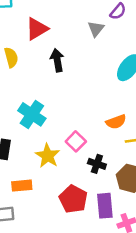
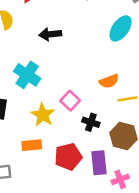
black arrow: (57, 60) -> (50, 34), moved, turned -85
orange rectangle: (22, 186) -> (32, 145), moved
red pentagon: (73, 199) -> (68, 157), turned 30

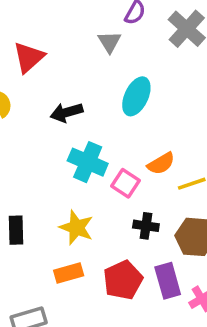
cyan ellipse: (121, 28) -> (136, 96), moved
cyan cross: (27, 75) -> (88, 162), moved
pink square: (70, 101) -> (126, 183), moved

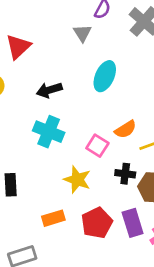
cyan cross: (88, 162) -> (49, 132), moved
black cross: (146, 226) -> (125, 174), moved
yellow star: (76, 228) -> (77, 180), moved

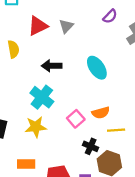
gray triangle: (82, 33) -> (66, 26), moved
cyan ellipse: (105, 76) -> (97, 68), turned -75
yellow star: (77, 180) -> (36, 127), moved, turned 30

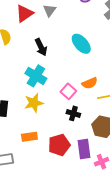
black arrow: (52, 66) -> (41, 47), turned -108
black cross: (91, 146) -> (73, 113), moved

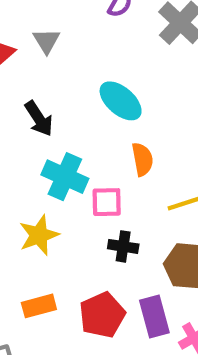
cyan cross: (36, 76) -> (65, 177), moved
orange semicircle: (90, 83) -> (142, 159), moved, turned -70
pink square: (68, 91) -> (107, 202), turned -35

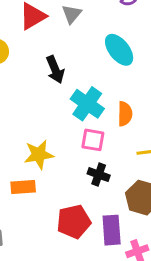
cyan ellipse: (121, 101) -> (119, 50), moved
cyan cross: (65, 177) -> (87, 104), moved
orange rectangle: (39, 306) -> (23, 187), moved

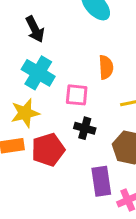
cyan cross: (87, 104) -> (38, 73), moved
red pentagon: (74, 222) -> (48, 150), moved

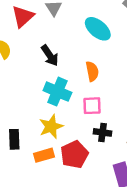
orange semicircle: (106, 67) -> (92, 71), moved

